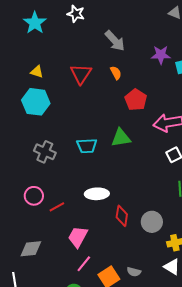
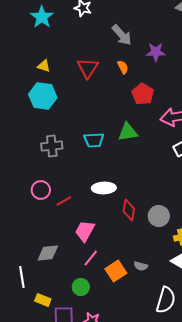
purple star: (161, 55) -> (156, 52), moved
gray cross: (45, 152) -> (52, 146), turned -30
gray diamond: (31, 249) -> (48, 253), moved

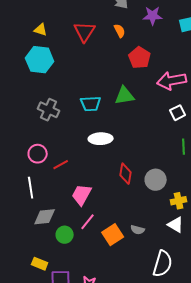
gray cross: (52, 146) -> (49, 110), turned 30
white ellipse: (104, 188) -> (101, 139), moved
white line: (22, 277) -> (31, 188), moved
green circle: (81, 287) -> (65, 235), moved

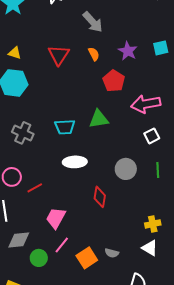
purple star: (153, 16) -> (128, 51), moved, turned 30
gray circle: (156, 180) -> (126, 169), moved

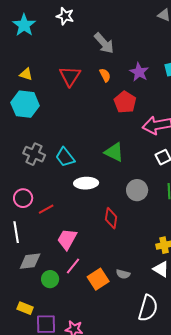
green triangle: (99, 119) -> (114, 152), moved, turned 35
cyan trapezoid: (65, 127) -> (65, 157), moved, turned 55

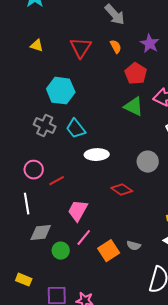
cyan hexagon: (25, 104) -> (61, 91), moved
green triangle: (114, 152) -> (134, 107), moved
red diamond: (111, 218) -> (122, 190), turned -65
yellow rectangle: (25, 308) -> (24, 280), moved

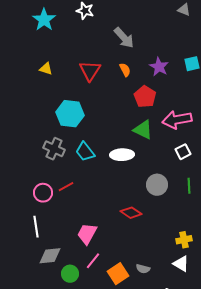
white ellipse: (97, 155) -> (122, 155), moved
red line: (57, 181) -> (66, 187), moved

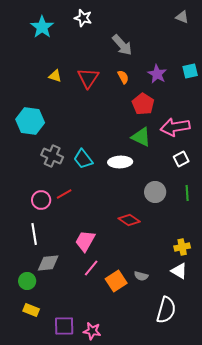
yellow triangle: (46, 69) -> (55, 76), moved
cyan hexagon: (70, 114) -> (30, 121), moved
green circle: (70, 274) -> (27, 281), moved

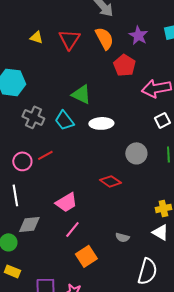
orange semicircle: (123, 77) -> (104, 38), size x1.6
green triangle: (141, 137) -> (81, 94), moved
pink trapezoid: (85, 241) -> (66, 202), turned -150
orange square: (116, 281) -> (86, 256), moved

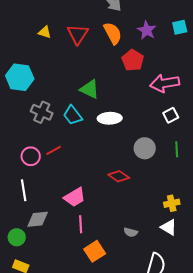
pink line: (72, 229) -> (81, 224), turned -42

